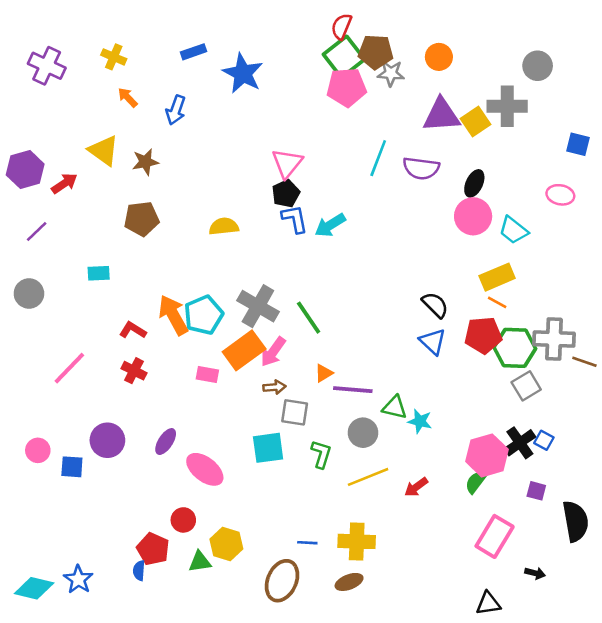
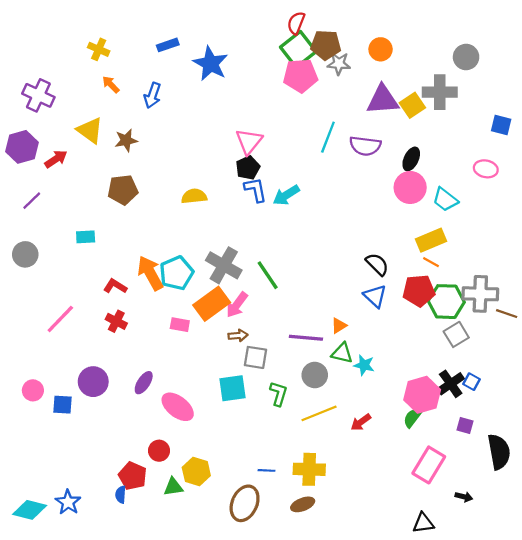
purple cross: (47, 66) -> (38, 95), moved
orange triangle: (324, 373) -> (339, 326), moved

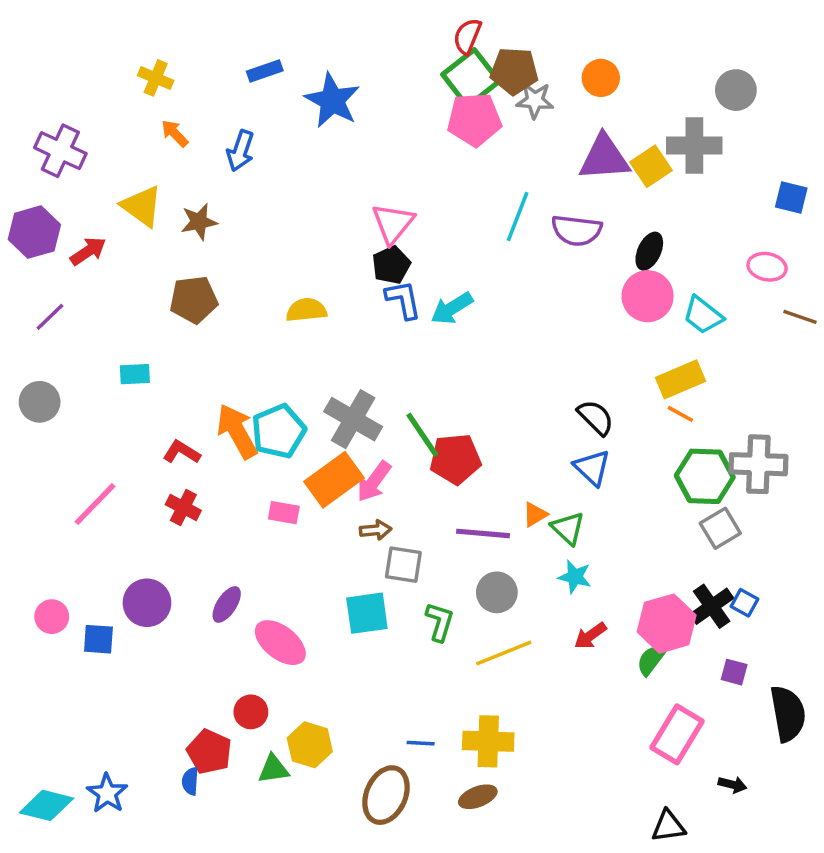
red pentagon: (419, 291) -> (455, 459), moved
brown line: (507, 314) -> (800, 317), moved
green triangle: (342, 353) -> (568, 528), moved, turned 30
red arrow: (361, 422) -> (590, 636), moved

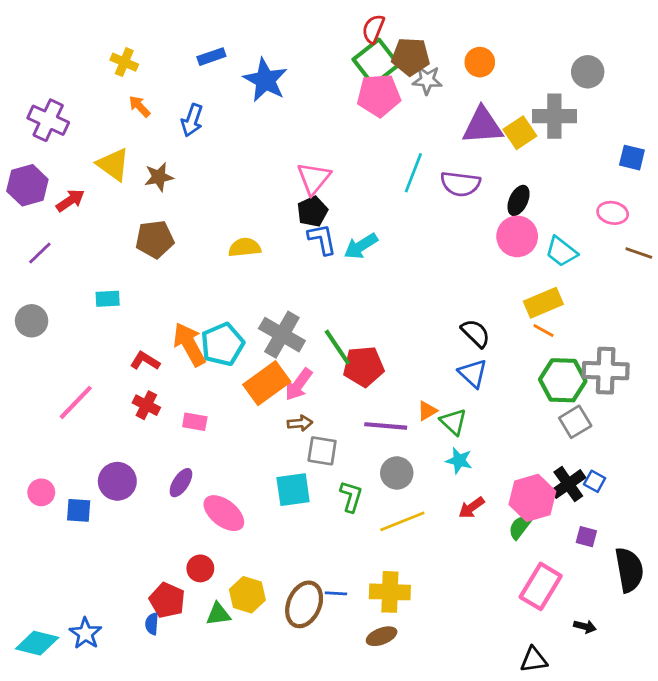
pink rectangle: (284, 513) -> (195, 422), moved
brown ellipse: (386, 795) -> (304, 604), moved

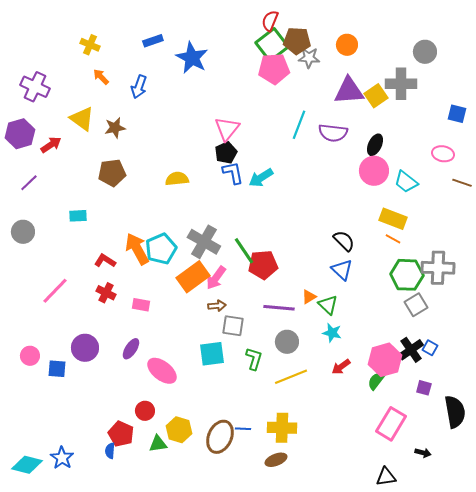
yellow rectangle: (543, 303) -> (393, 219), turned 44

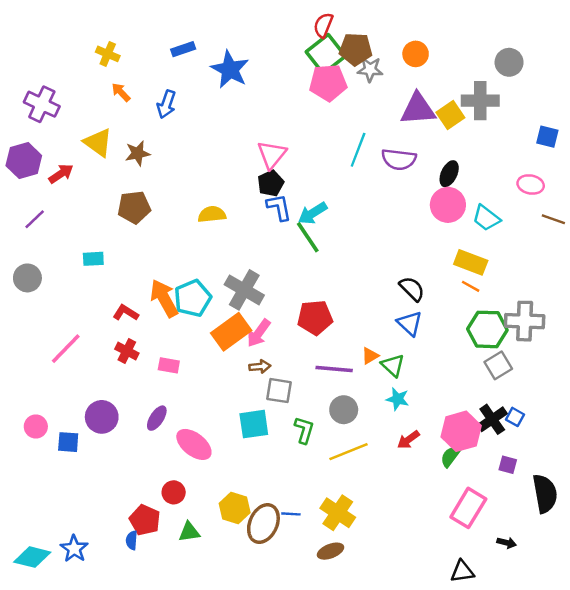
green line: (244, 251) -> (308, 237), moved
yellow cross: (282, 428) -> (338, 513), turned 32
yellow hexagon: (179, 430) -> (235, 508), moved

